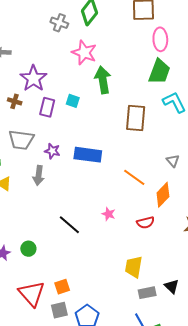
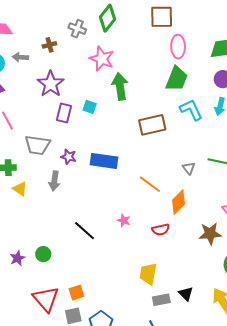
brown cross: (15, 101) -> (49, 45), moved, turned -32
brown rectangle: (136, 118) -> (152, 125), turned 72

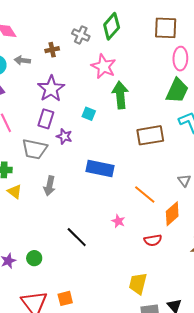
purple rectangle: (64, 113) -> (46, 119), moved
purple star: (69, 157) -> (64, 136), moved
pink star: (124, 220) -> (118, 221), moved

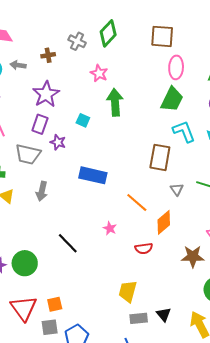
pink star: (104, 66) -> (99, 73), size x0.7
brown rectangle: (150, 135) -> (160, 157), moved, turned -72
green circle: (34, 258) -> (25, 263), size x1.6

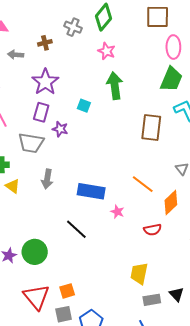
pink star: (99, 73) -> (107, 51), moved
brown rectangle: (160, 157) -> (151, 128), moved
blue rectangle: (93, 175) -> (91, 191), moved

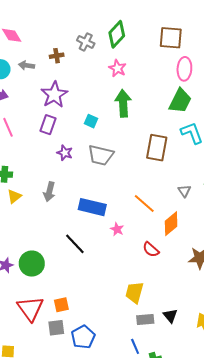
purple star: (60, 129) -> (65, 153), moved
gray trapezoid: (31, 143) -> (101, 155), moved
yellow triangle: (13, 186) -> (14, 196), turned 42
red semicircle: (153, 230) -> (151, 250), turned 48

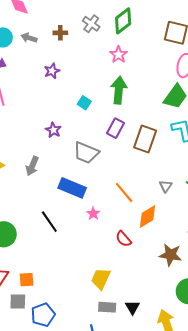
purple star: (54, 95) -> (52, 71), size x0.6
purple rectangle: (48, 125) -> (115, 128), moved
gray trapezoid: (101, 155) -> (86, 153), moved

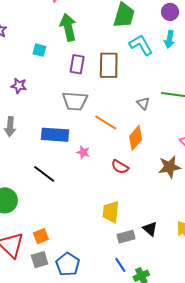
gray trapezoid: (86, 153) -> (75, 101), moved

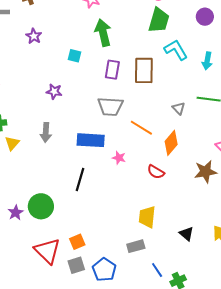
cyan arrow: (169, 39) -> (207, 61), moved
black line: (44, 174) -> (80, 179), turned 70
gray rectangle: (126, 237) -> (136, 246), moved

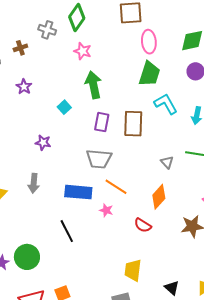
cyan square: (75, 56) -> (64, 107), turned 32
orange line: (141, 128) -> (116, 187), moved
black line: (80, 179) -> (67, 231), turned -45

